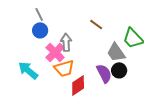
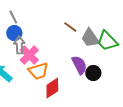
gray arrow: (66, 42) -> (19, 45), moved
gray trapezoid: (116, 52) -> (90, 38), moved
purple semicircle: (104, 73) -> (79, 65), moved

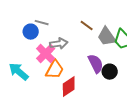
gray line: (13, 17) -> (42, 23), moved, turned -48
gray arrow: (19, 45) -> (59, 44), moved, turned 84
orange trapezoid: (38, 71) -> (55, 70), turned -45

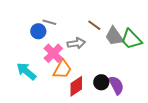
gray arrow: (59, 44) -> (76, 43), moved
purple semicircle: (96, 64) -> (116, 85), moved
black circle: (110, 72) -> (101, 82), moved

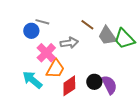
cyan arrow: (26, 71) -> (32, 80), moved

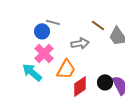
pink cross: (46, 53) -> (44, 53), moved
cyan arrow: (32, 80) -> (32, 72), moved

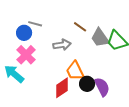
orange trapezoid: (66, 69) -> (75, 71), moved, turned 125

